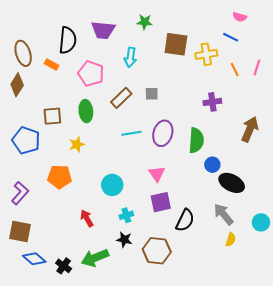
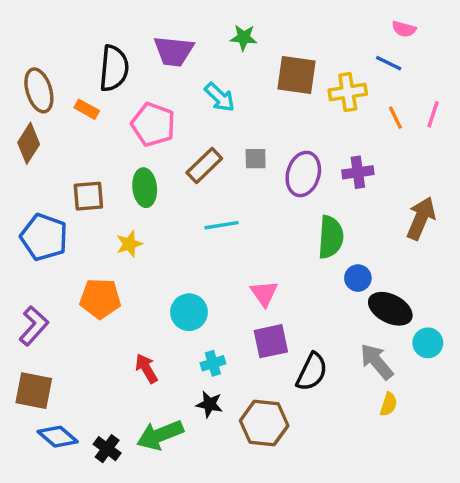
cyan arrow: (130, 57) -> (220, 97), turned -54
purple ellipse: (163, 133) -> (303, 174), moved
cyan circle: (261, 222) -> (428, 343), moved

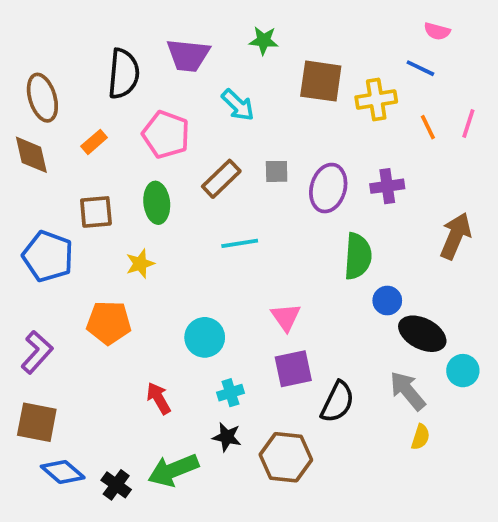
orange rectangle: (87, 109) -> (94, 142), moved, turned -70
brown diamond: (29, 143) -> (31, 155), turned -45

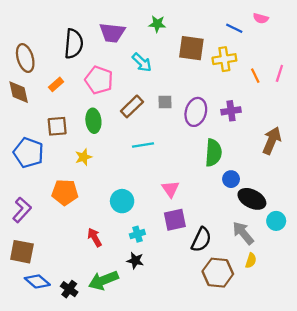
blue line: (420, 68) -> (234, 28), moved
brown hexagon: (286, 457) -> (218, 273), moved

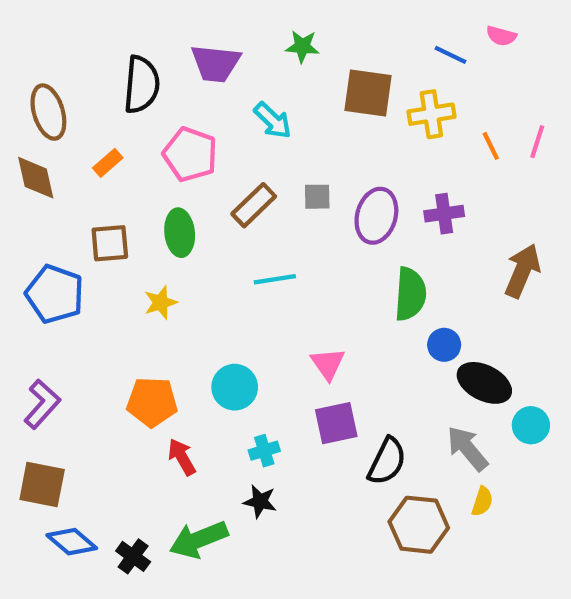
orange pentagon: (65, 192) -> (152, 402), moved

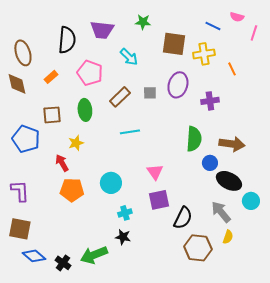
pink line: (537, 142) -> (254, 33), moved
purple ellipse: (376, 216) -> (178, 85), moved
brown arrow: (522, 271) -> (232, 144), moved, turned 75
purple L-shape: (42, 404) -> (20, 191), turned -45
red arrow: (182, 457) -> (62, 163), moved

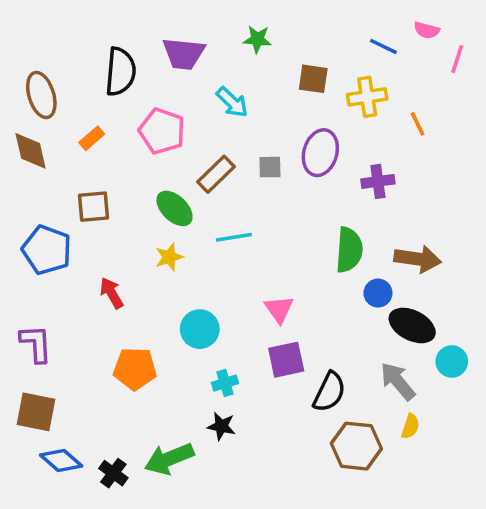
brown square: (174, 44) -> (313, 79), size x0.7
green ellipse: (85, 110) -> (175, 208), moved, turned -40
yellow star: (76, 143) -> (169, 257), moved
orange pentagon: (72, 190) -> (135, 369), moved

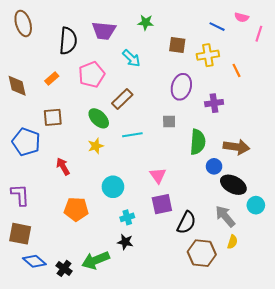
brown ellipse: (41, 95) -> (23, 23), moved
pink pentagon: (162, 131) -> (92, 75), turned 30
gray square: (270, 167) -> (169, 121), moved

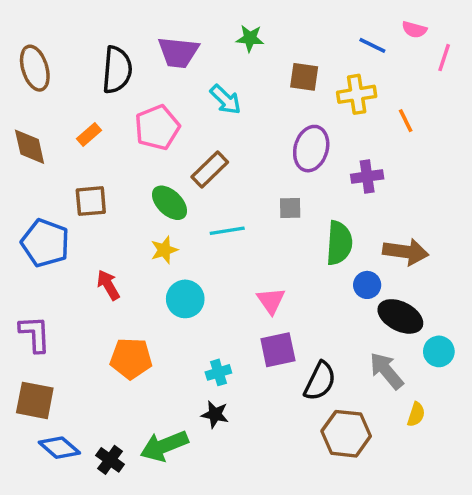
brown ellipse: (23, 23) -> (35, 68), moved
cyan circle: (113, 187) -> (185, 299), moved
yellow semicircle: (232, 242) -> (416, 414), moved

